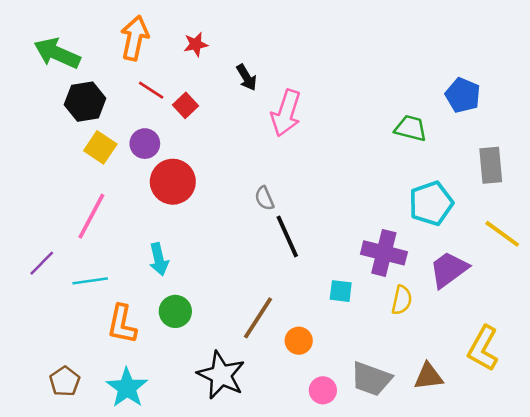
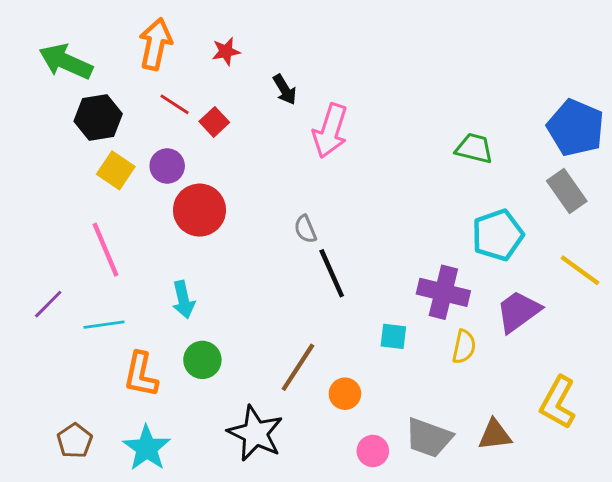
blue pentagon: (463, 95) -> (576, 128), moved, size x1.4
gray rectangle: (491, 165) -> (567, 191), turned -30
pink line: (91, 216) -> (105, 250), turned -51

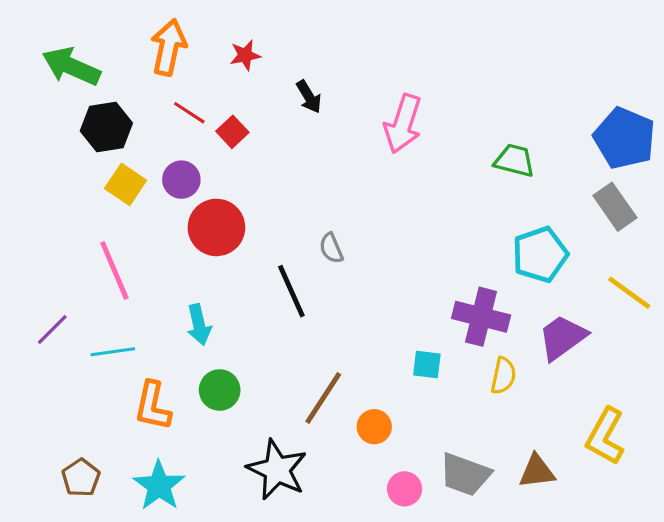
pink arrow: (330, 131) -> (403, 124), moved
black line: (332, 273) -> (291, 291), moved

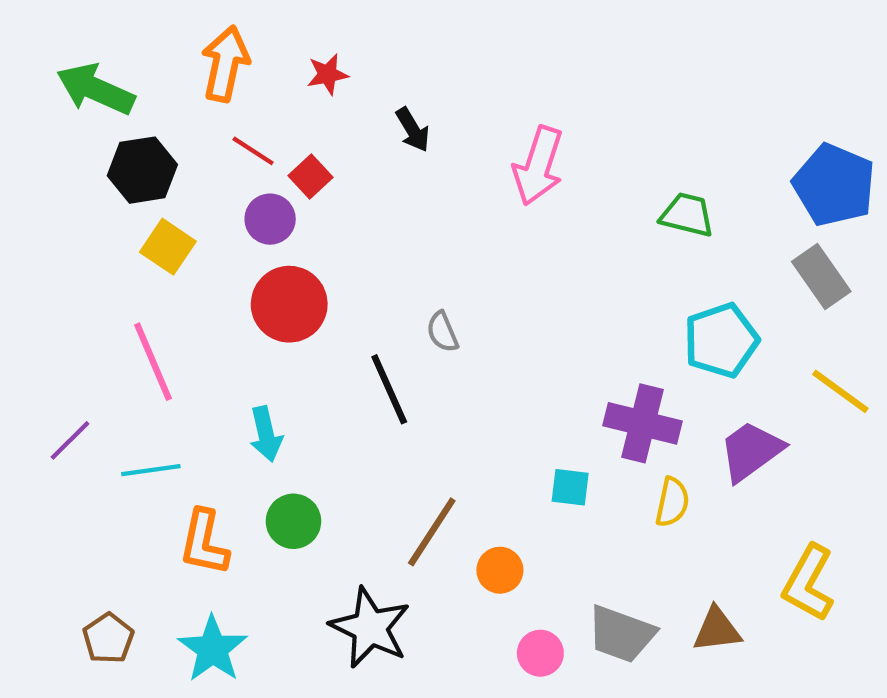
purple circle: (181, 180) -> (270, 219), moved

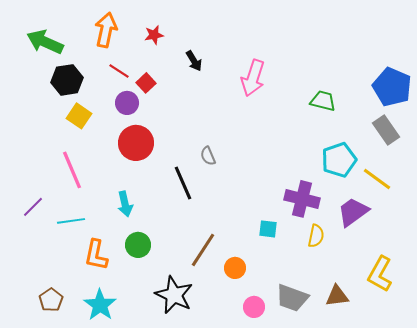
yellow line: (840, 391) -> (377, 179), moved

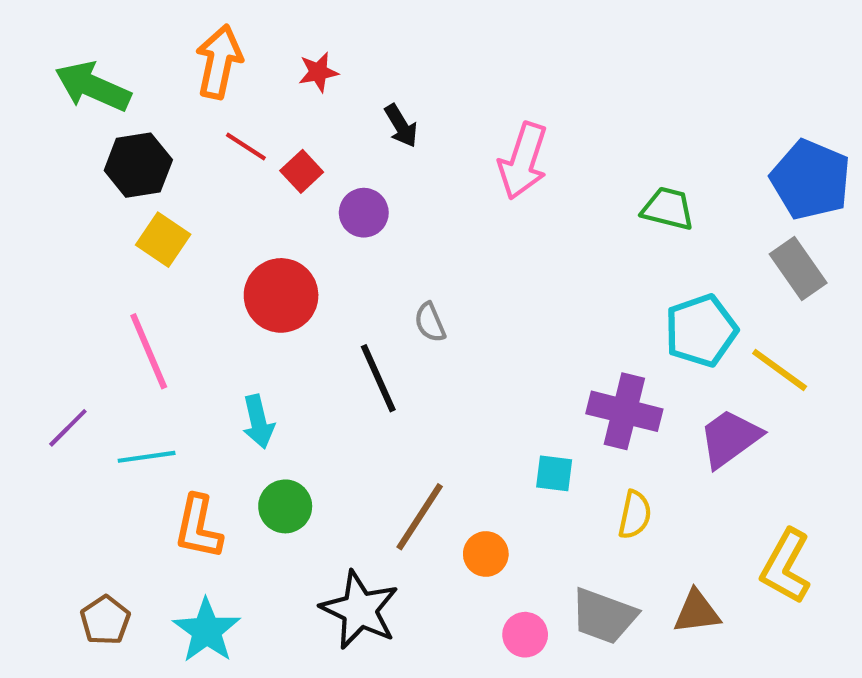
purple circle: (127, 103) -> (364, 213), moved
yellow semicircle: (316, 236) -> (635, 515), moved

